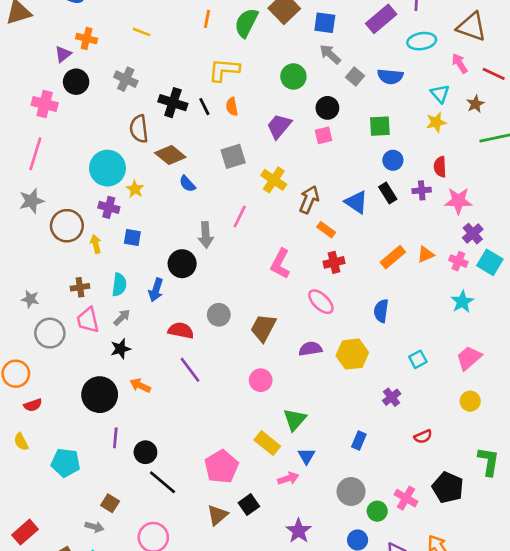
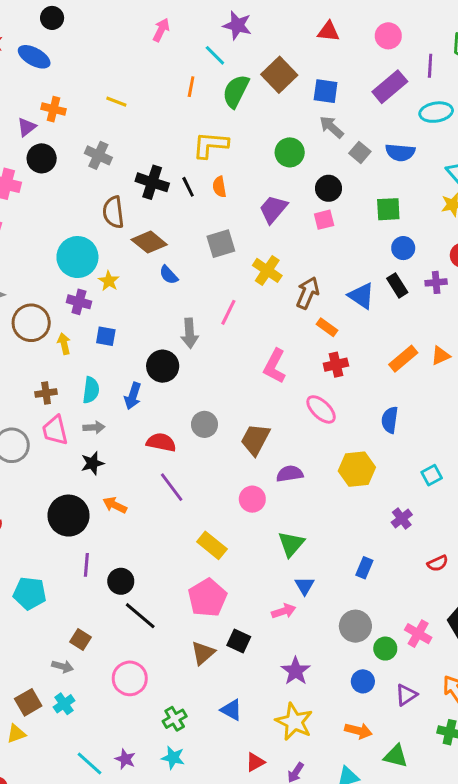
gray arrow: (122, 317) -> (94, 427), turned 42
purple semicircle: (310, 349) -> (290, 474), moved
yellow rectangle: (267, 443) -> (212, 545), moved
black square: (249, 505) -> (239, 641), turned -30

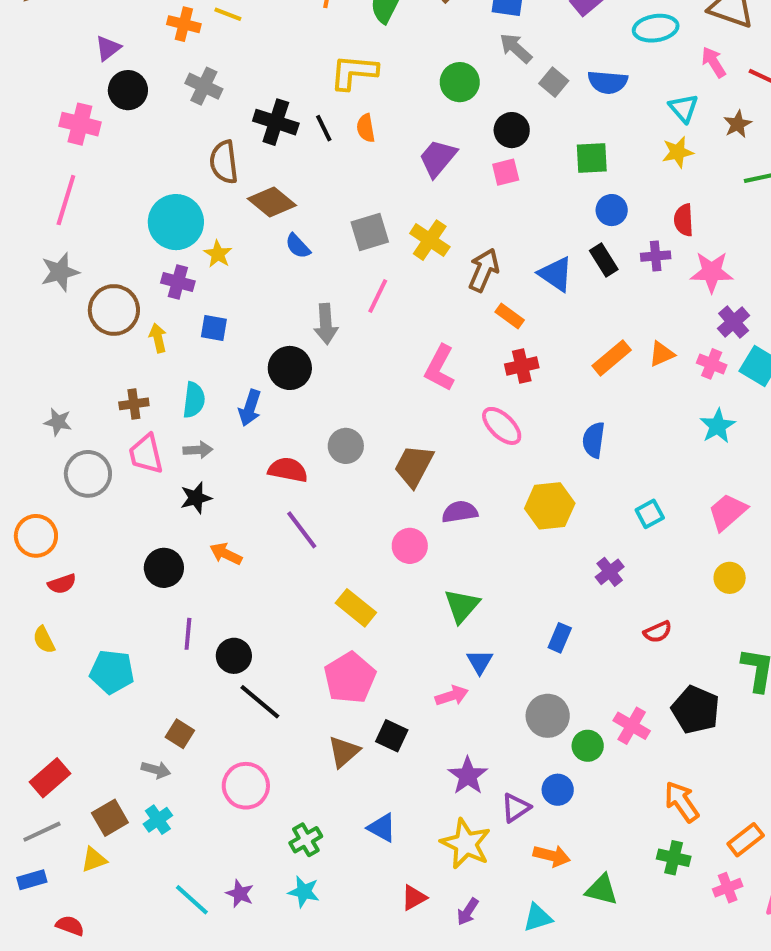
orange cross: (54, 109) -> (184, 24), moved
gray square: (221, 244) -> (370, 232), moved
black circle: (68, 516) -> (164, 568), size x0.7
purple triangle: (406, 695) -> (516, 808), moved

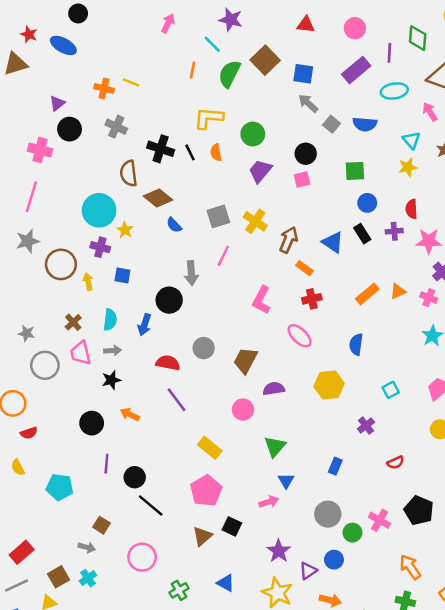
green circle: (460, 82) -> (253, 134), moved
brown cross: (134, 404) -> (73, 322), turned -35

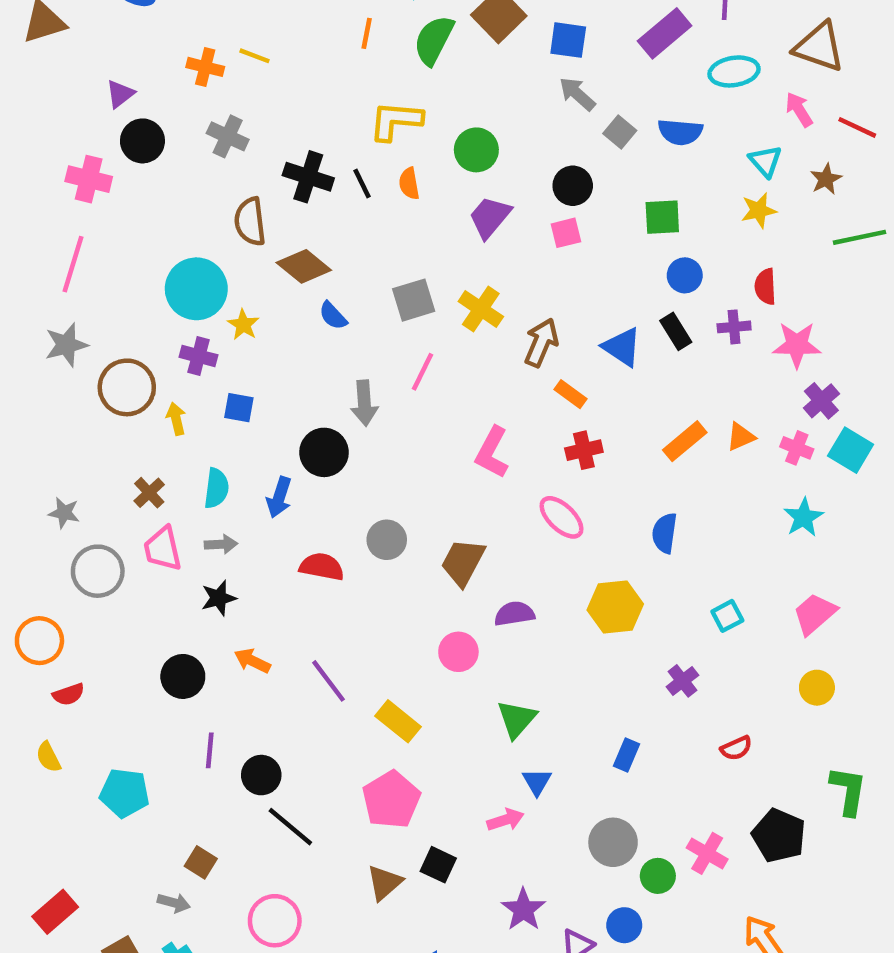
purple line: (177, 400) -> (328, 681), moved

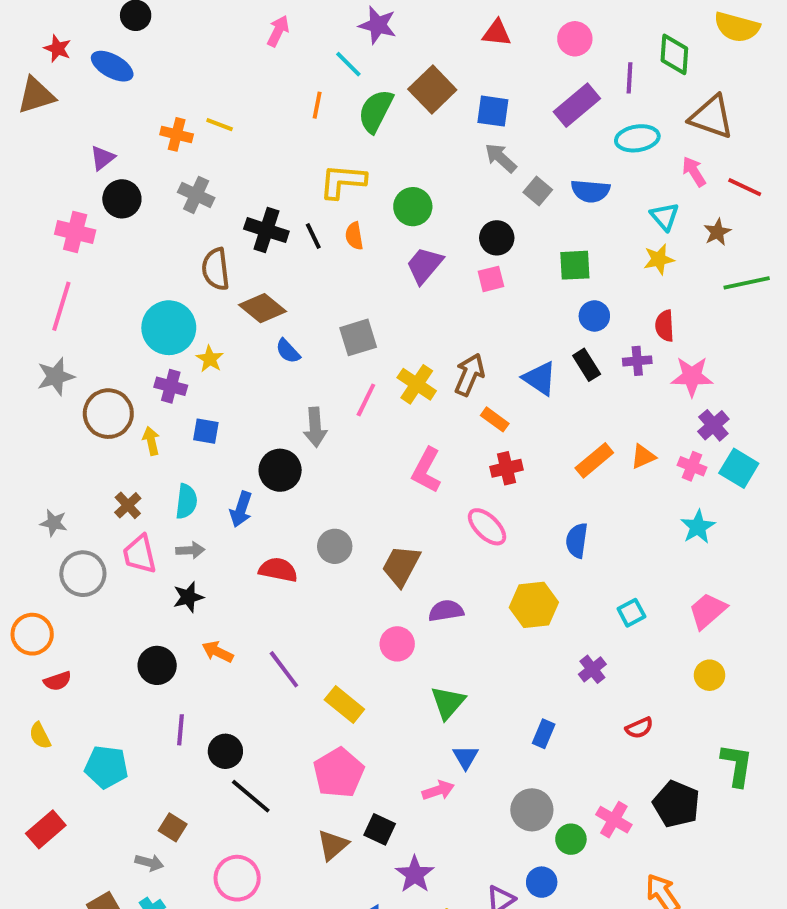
yellow cross: (481, 309) -> (417, 384), moved
purple star: (523, 909) -> (415, 874), moved
red rectangle: (55, 912) -> (46, 829), moved

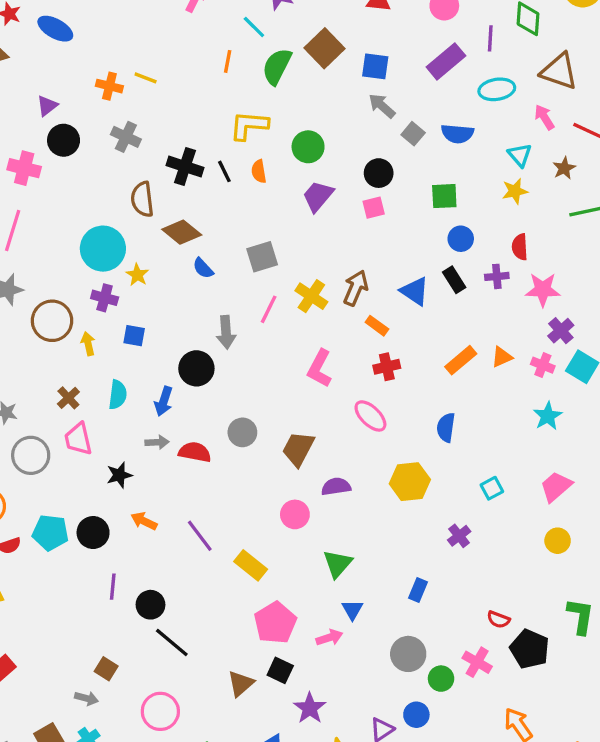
gray arrow: (190, 550) -> (157, 442), moved
red semicircle: (639, 728) -> (498, 619), moved, turned 45
cyan pentagon: (106, 767) -> (50, 533), moved
pink pentagon: (339, 773) -> (275, 623), moved

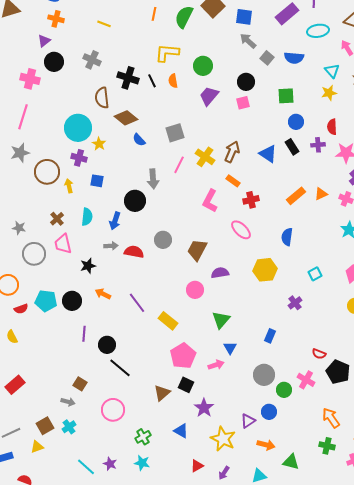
orange cross: (109, 86) -> (56, 19), moved
orange rectangle: (377, 326) -> (233, 181), moved

